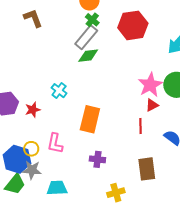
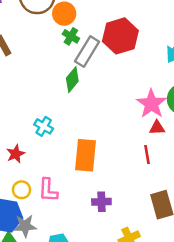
gray rectangle: (86, 37) -> (87, 51), moved
green diamond: (88, 56) -> (72, 80), turned -35
red triangle: (152, 105) -> (157, 128), turned 32
yellow circle: (31, 149) -> (21, 190), moved

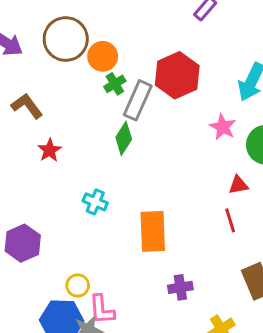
green cross: (71, 36) -> (115, 84), turned 35
pink star: (151, 104) -> (223, 127), moved, size x0.7
red star: (16, 154) -> (50, 150), moved
pink L-shape: (48, 190) -> (102, 310), moved

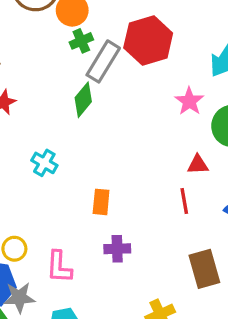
orange rectangle: (153, 231) -> (101, 202), size x0.6
purple cross: (180, 287) -> (117, 249), moved
pink L-shape: (102, 310) -> (59, 267), moved

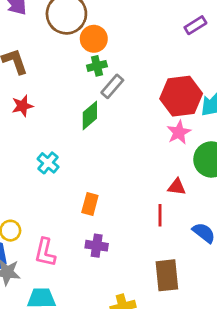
red hexagon: (148, 40) -> (181, 96), moved
gray rectangle: (103, 61) -> (112, 86), size x0.7

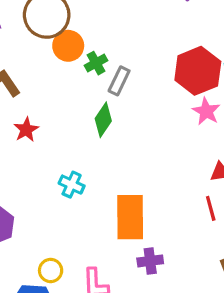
orange circle: (94, 39) -> (68, 46), moved
orange rectangle: (90, 204) -> (130, 217), size x1.8

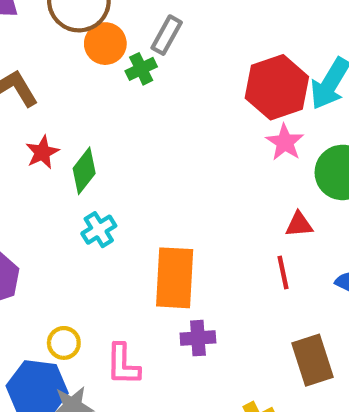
gray rectangle: (119, 81) -> (167, 35), moved
green diamond: (103, 120) -> (84, 171), moved
cyan cross: (72, 185) -> (99, 230), turned 30

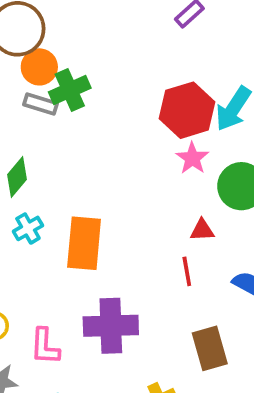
gray rectangle: (167, 35) -> (41, 104), moved, turned 76
green cross: (141, 69) -> (70, 90), size x1.5
orange rectangle: (175, 278) -> (84, 243), moved
purple cross: (198, 338) -> (111, 326), size x1.8

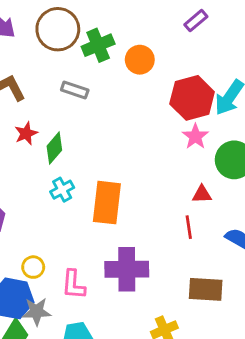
orange circle: (39, 67) -> (140, 60), moved
green cross: (70, 90) -> (98, 45), moved
brown rectangle: (210, 348) -> (206, 289), turned -72

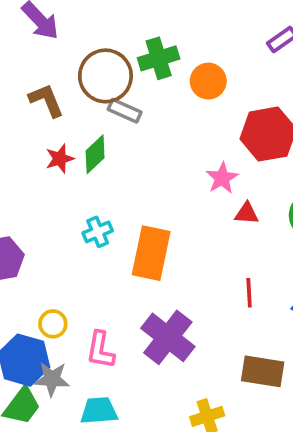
brown circle: (58, 29) -> (105, 76), moved
pink star: (195, 136) -> (222, 178), moved
green diamond: (54, 148) -> (95, 154), moved
red triangle: (202, 194) -> (247, 213), moved
purple cross: (127, 269) -> (168, 337), turned 33

